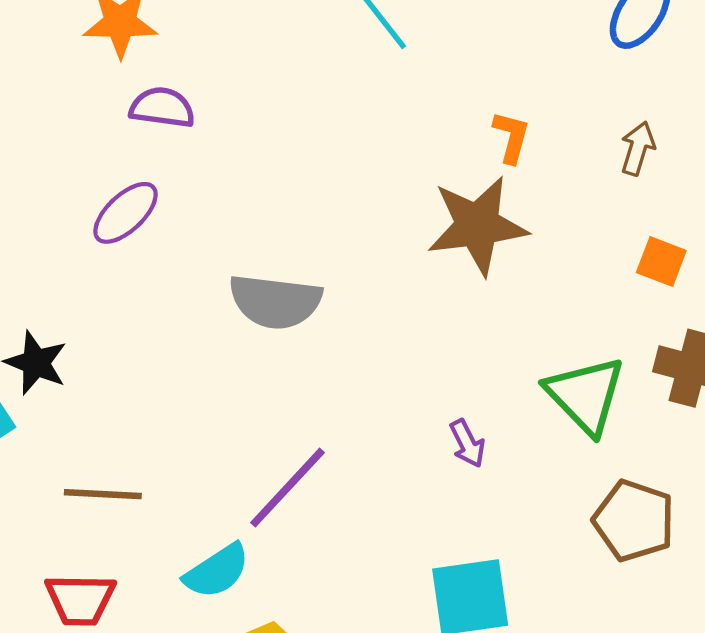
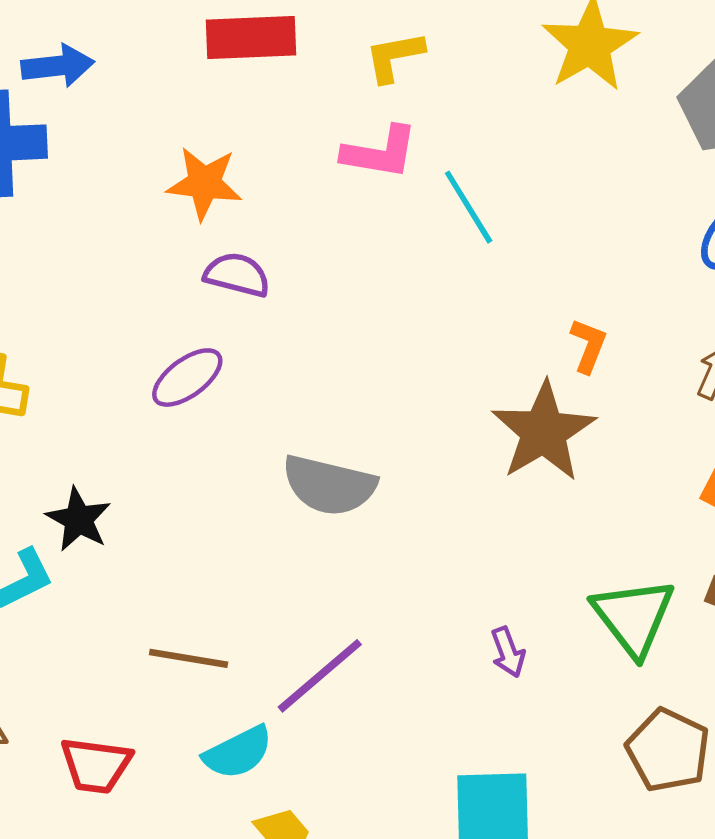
brown star: (477, 225) -> (544, 432), turned -30
brown line: (103, 494) -> (189, 658), moved

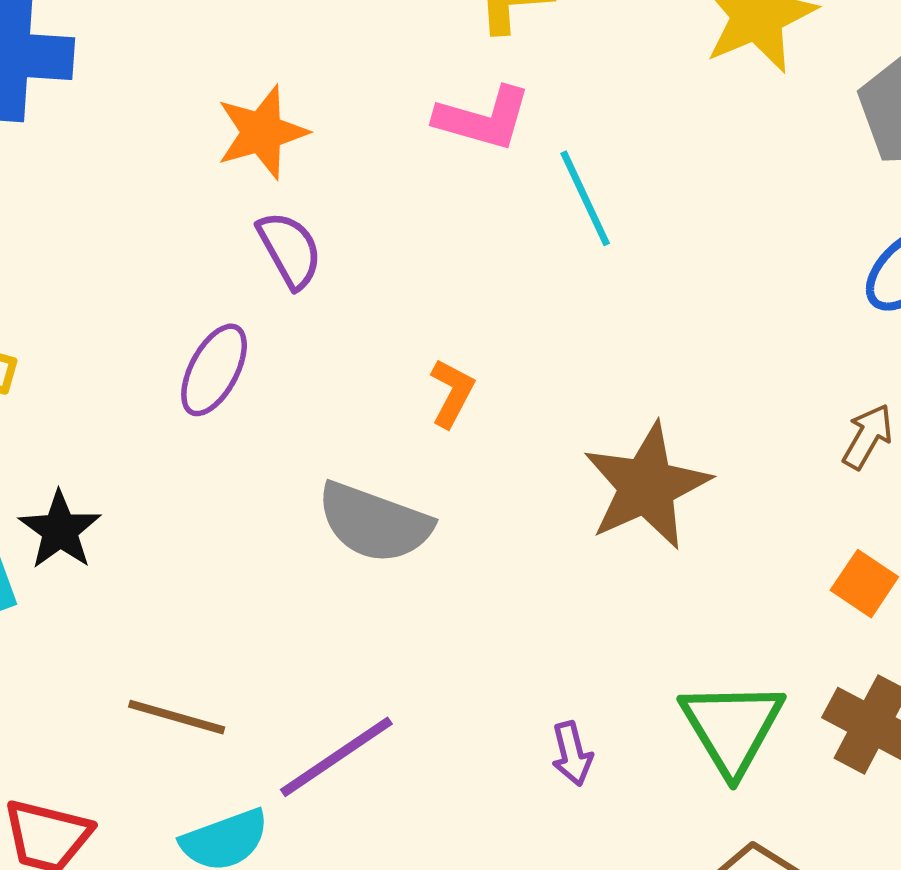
orange star: (204, 183) -> (262, 132), turned -30
purple semicircle: (237, 275) -> (290, 250), turned 40
orange L-shape: (588, 346) -> (452, 393), moved
purple ellipse: (187, 378) -> (214, 370), turned -32

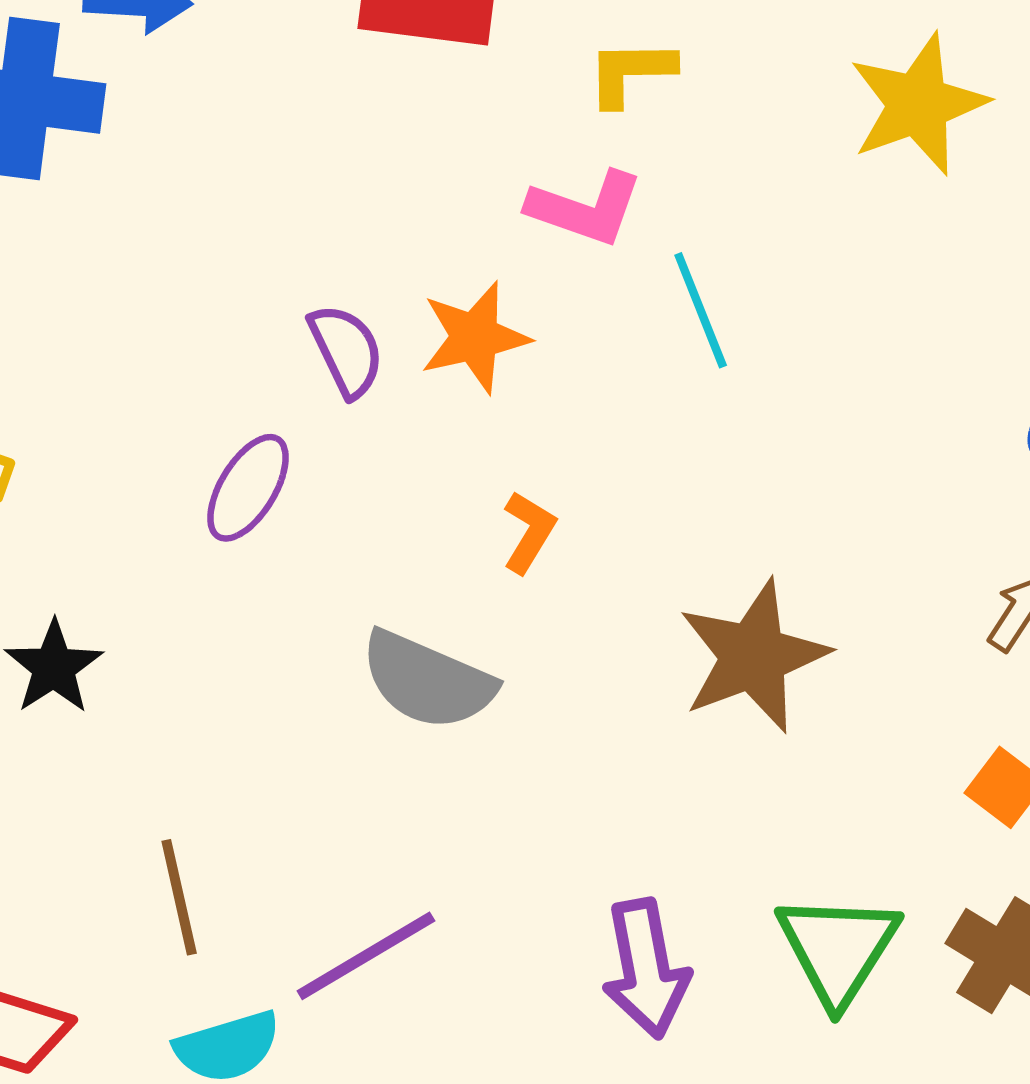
orange star: (262, 132) -> (475, 337), moved
brown line: (177, 717) -> (179, 897), turned 58
purple arrow: (572, 754) -> (646, 969), size x1.8

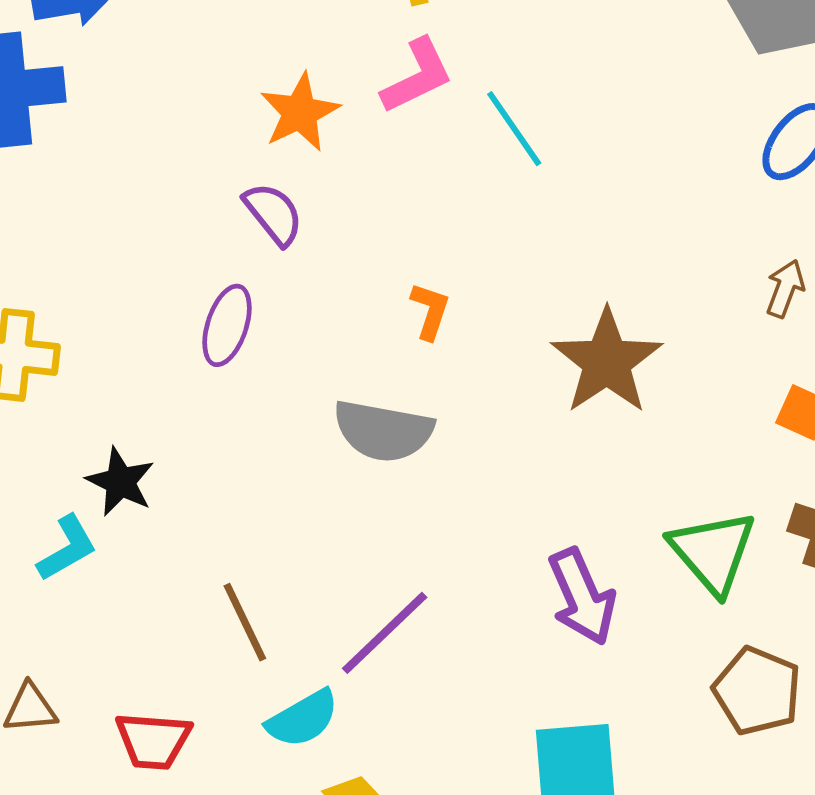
pink L-shape: (585, 208) -> (417, 76), turned -32
orange star: (475, 337) -> (300, 112), moved

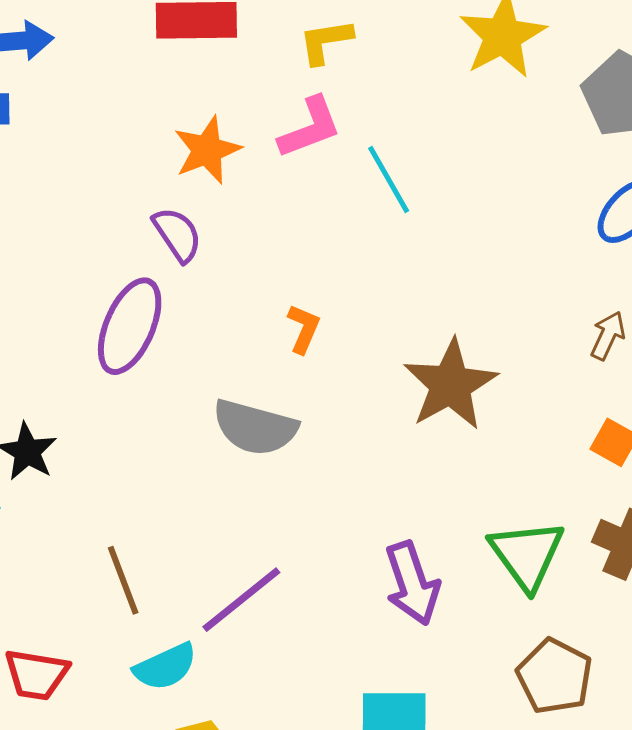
purple ellipse: (227, 325) -> (130, 326), size x1.4

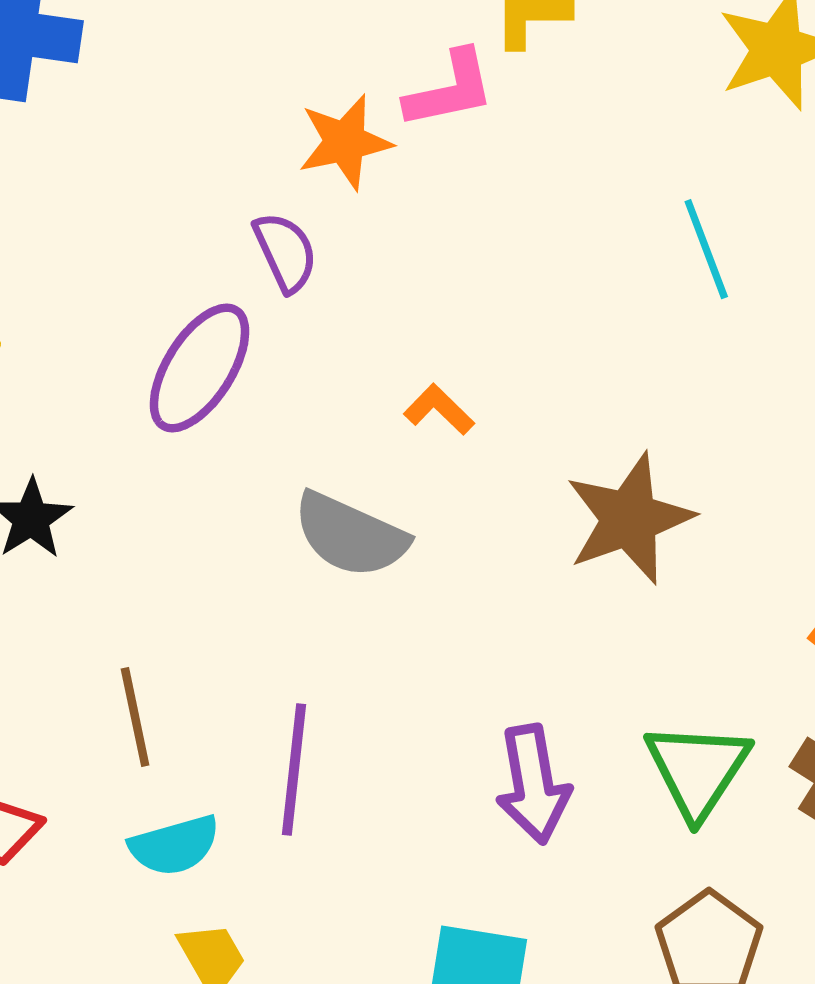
pink L-shape: (310, 128) -> (450, 89), moved
cyan line: (389, 180) -> (706, 249), moved
orange L-shape: (304, 329) -> (439, 410), turned -78
purple line: (241, 600) -> (294, 770), turned -54

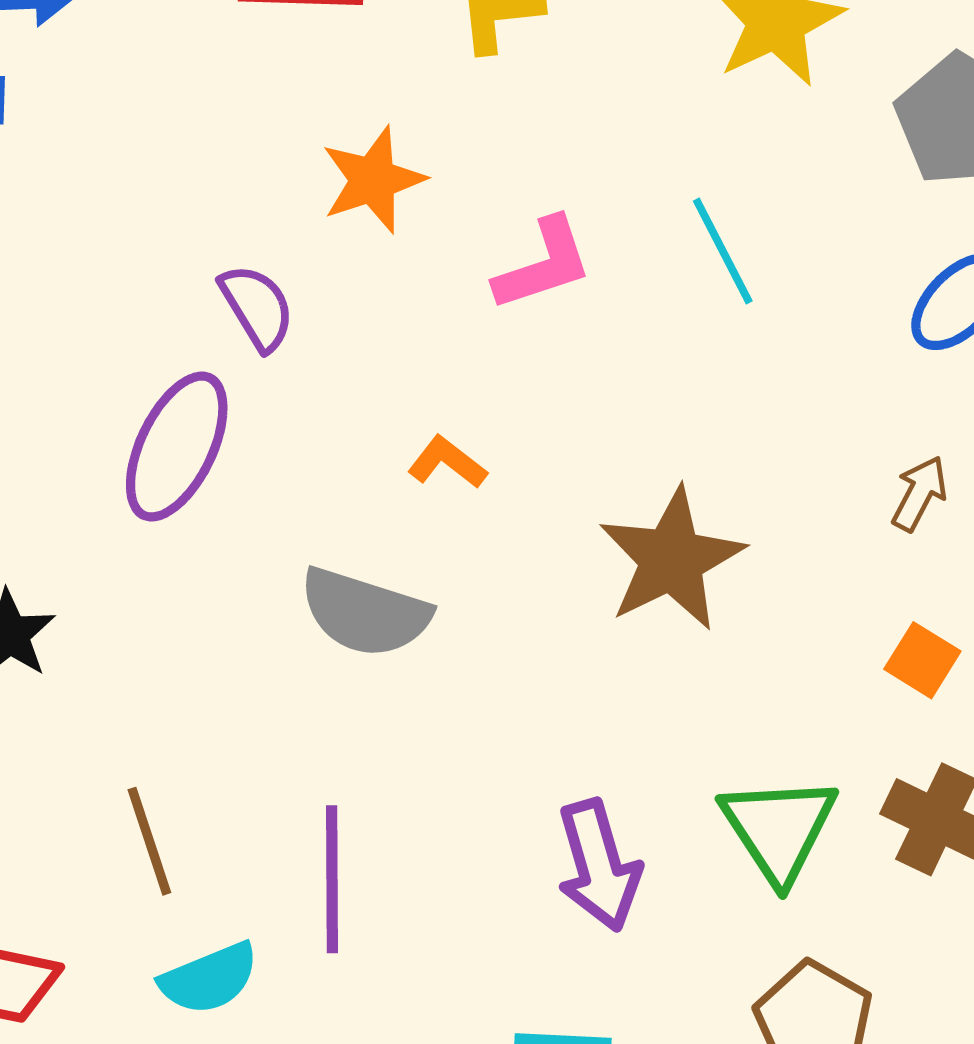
pink L-shape: (450, 89) -> (543, 264), moved
orange star: (345, 142) -> (373, 180), moved

